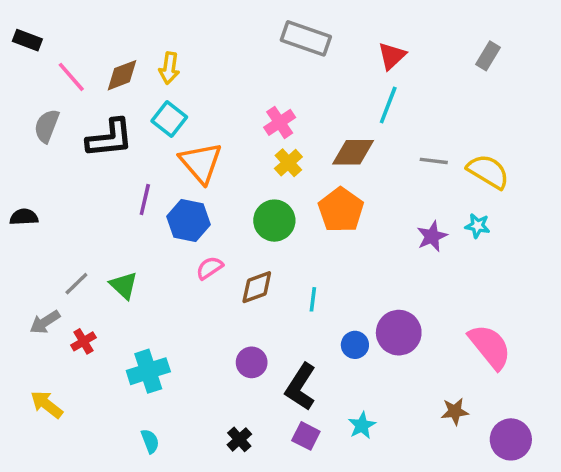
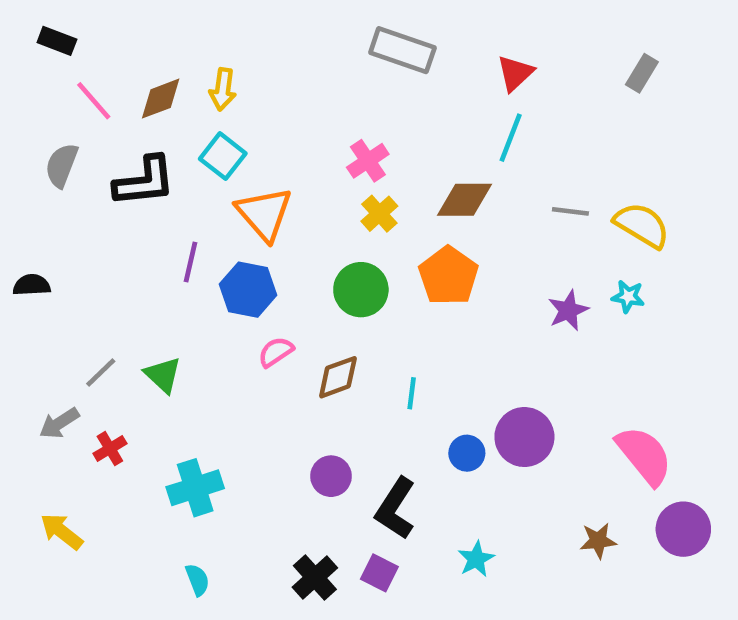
black rectangle: (27, 40) -> (57, 41), moved
purple square: (306, 436) -> (379, 573), moved
black cross: (239, 439) -> (315, 577), size x1.4
purple circle: (511, 439) -> (683, 529), moved

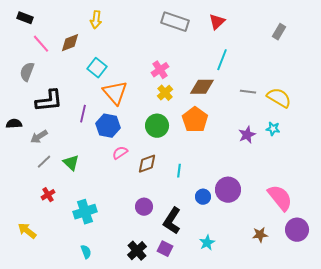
red triangle: (515, 73) -> (217, 22), moved
yellow arrow: (223, 89) -> (96, 20), moved
black L-shape: (144, 181) -> (49, 101), moved
gray arrow: (59, 423) -> (39, 137), moved

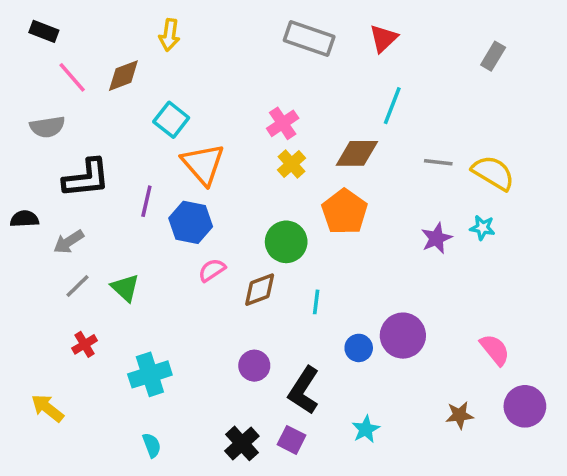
gray semicircle: (27, 72) -> (47, 127), turned -120
green circle: (157, 126) -> (286, 242), moved
pink semicircle: (280, 198) -> (495, 350), size x0.7

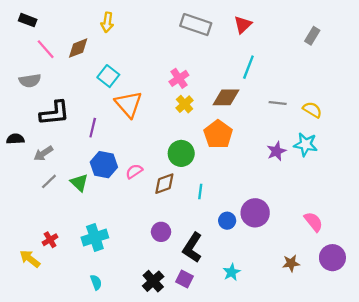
yellow semicircle: (493, 173) -> (312, 110), size x0.7
blue hexagon: (191, 222) -> (104, 165), moved
cyan star: (482, 228) -> (306, 144), size x1.5
red cross: (85, 344) -> (50, 240), moved

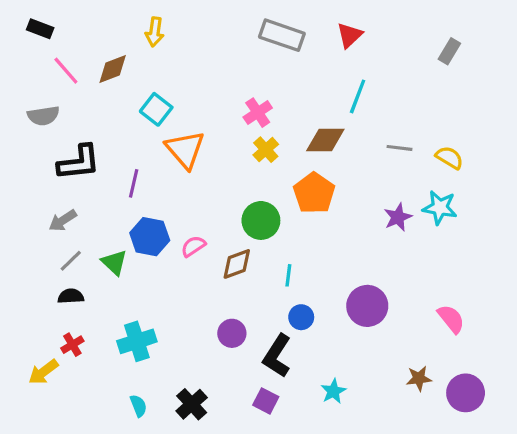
black semicircle: (15, 139) -> (71, 296), moved
blue circle: (227, 221) -> (301, 317), moved
purple circle: (332, 258) -> (466, 393), moved
yellow arrow: (30, 259) -> (43, 372), turned -75
black cross: (153, 281) -> (192, 404), moved

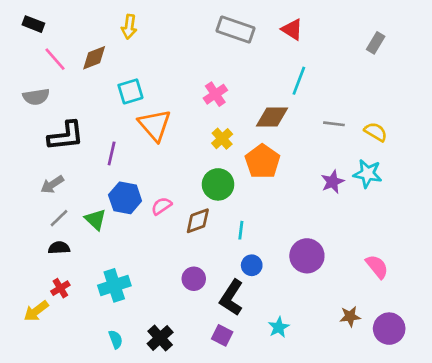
red triangle: (350, 35) -> (292, 29), turned -45
cyan square: (156, 109) -> (130, 91), turned 35
yellow cross: (266, 150) -> (222, 139), moved

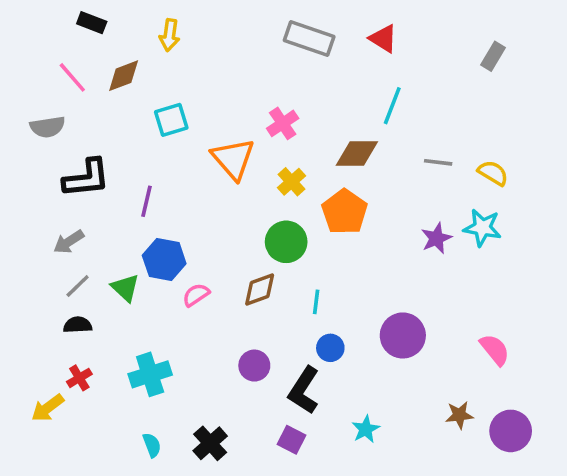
black rectangle: (33, 24) -> (92, 23), moved
orange triangle: (155, 125) -> (233, 159), moved
pink semicircle: (161, 206) -> (196, 295), moved

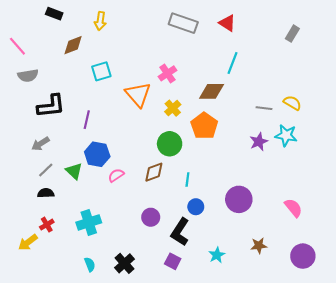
pink line: (72, 77) -> (17, 46), moved
gray line: (438, 162) -> (264, 108), moved
brown star: (459, 415) -> (259, 246), moved

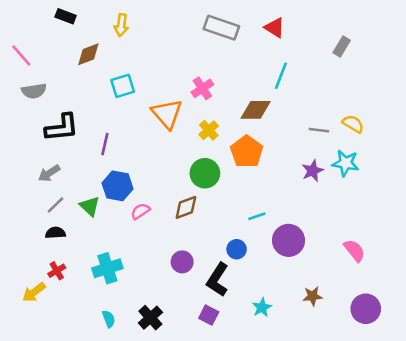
gray rectangle: (292, 34) -> (342, 47), moved
cyan line: (187, 179) -> (257, 216), moved, turned 64

